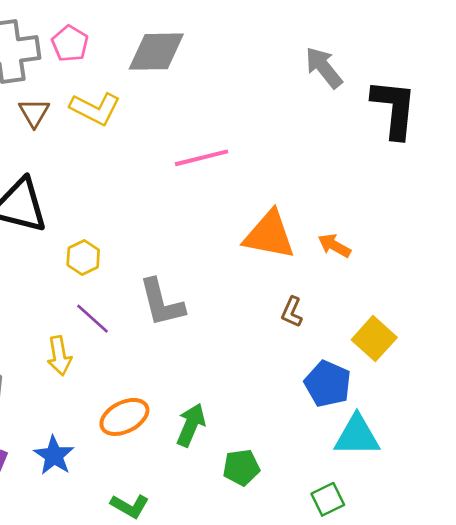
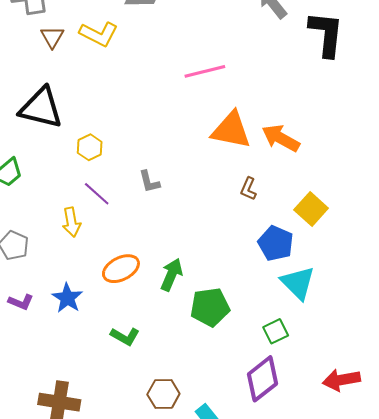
pink line: (201, 158) -> (205, 71), moved
orange arrow: (334, 246) -> (281, 138), size x1.5
gray L-shape: (162, 303) -> (149, 182), size x0.6
cyan triangle: (357, 436) -> (298, 283), turned 45
green pentagon: (241, 467) -> (210, 307), size x1.4

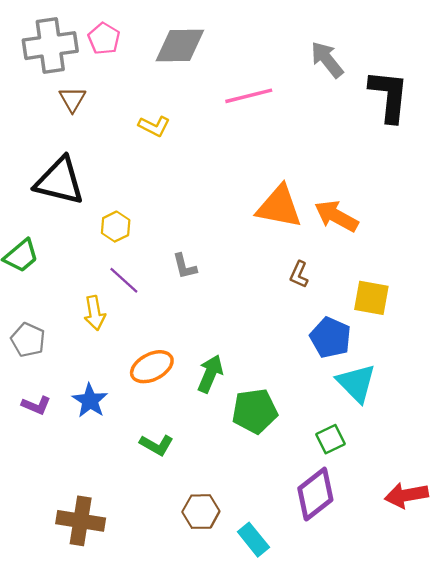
yellow L-shape: (99, 34) -> (154, 126), moved, size x0.7
pink line: (205, 71) -> (249, 96), moved
yellow square: (311, 209) -> (371, 298), turned -32

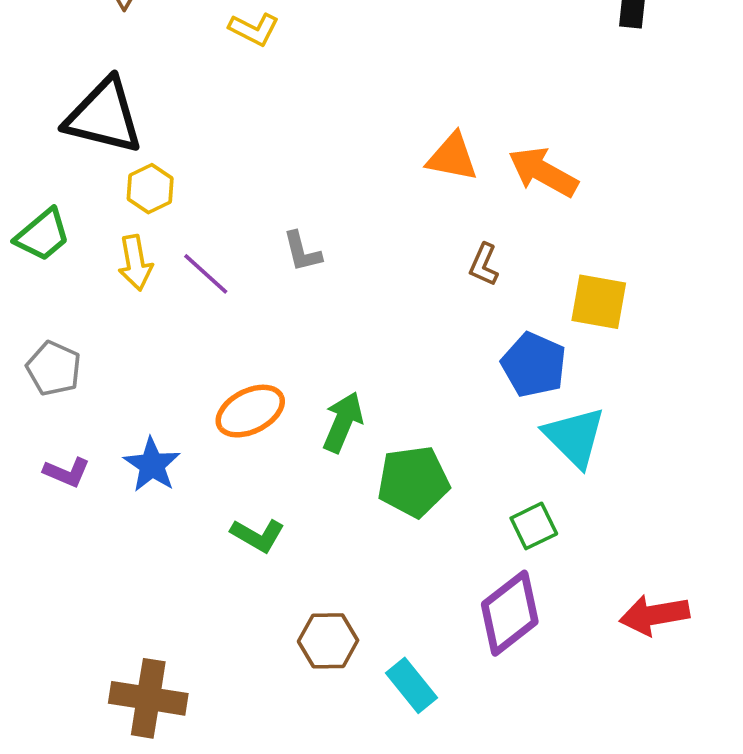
orange triangle: (279, 207) -> (452, 157), size x0.7
yellow hexagon: (116, 227) -> (150, 189), moved
yellow arrow: (95, 313) -> (135, 263), moved
brown cross: (81, 521) -> (148, 698), moved

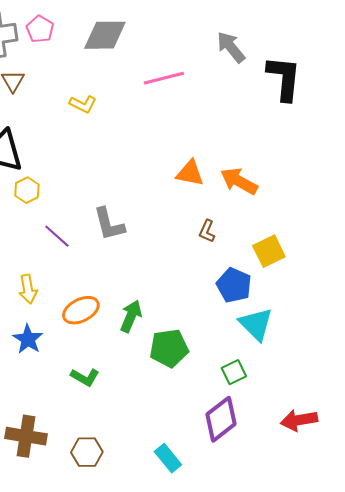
gray L-shape: (302, 252) -> (109, 224), size x1.5
yellow arrow: (135, 263) -> (28, 289), moved
yellow square: (599, 302) -> (269, 251), turned -36
brown hexagon: (328, 641) -> (87, 452), moved
brown cross: (148, 698) -> (26, 436), moved

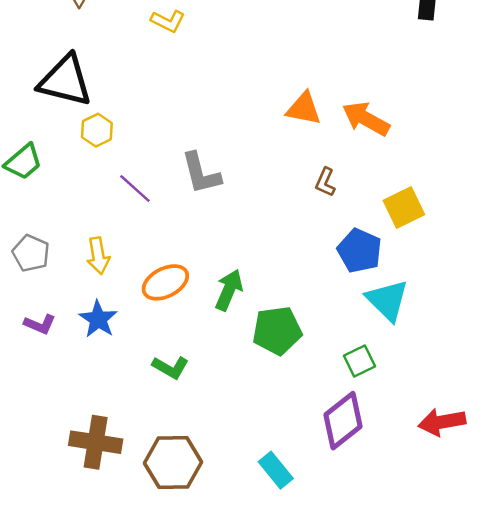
brown hexagon: (87, 452) -> (173, 463), size x1.4

